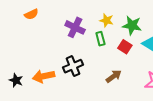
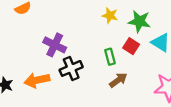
purple cross: (75, 27) -> (55, 45), moved
green rectangle: (100, 39) -> (110, 57), moved

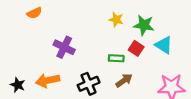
green rectangle: (110, 57) -> (116, 58), turned -72
black cross: (71, 68) -> (89, 84), moved

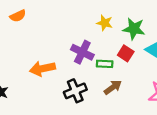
purple cross: (64, 47) -> (82, 52), moved
orange arrow: (48, 80) -> (42, 69), moved

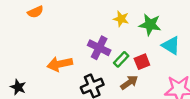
red square: (126, 53) -> (142, 62), moved, turned 35
green rectangle: (105, 64) -> (121, 59), turned -49

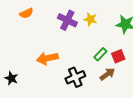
yellow star: (121, 19) -> (90, 19), moved
purple cross: (99, 48) -> (67, 20), moved

